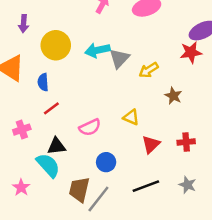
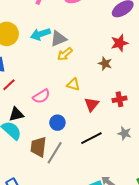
red star: (191, 52) -> (119, 43), moved
gray triangle: (119, 58) -> (58, 39), turned 30
yellow arrow: (149, 70) -> (65, 54), moved

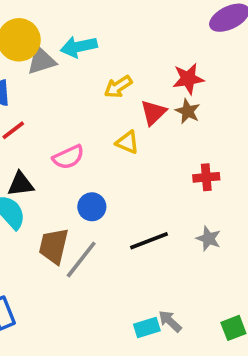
gray triangle: (58, 39) -> (41, 61), moved
red star: (119, 43) -> (188, 79), moved
red triangle: (92, 104) -> (153, 113), moved

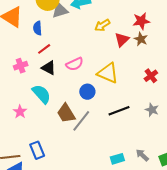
yellow triangle: (127, 142) -> (108, 73), moved, size x1.6
red cross: (206, 177) -> (151, 76), turned -32
black triangle: (21, 184) -> (49, 68), moved, turned 35
brown trapezoid: (54, 246) -> (66, 113), turned -45
gray arrow: (170, 321) -> (142, 155), moved

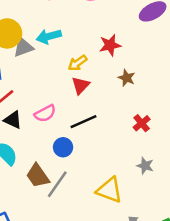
red star: (141, 21) -> (110, 45), moved
red triangle: (122, 40) -> (81, 85), moved
yellow triangle: (108, 73) -> (109, 190), moved
black line: (119, 111) -> (84, 122), moved

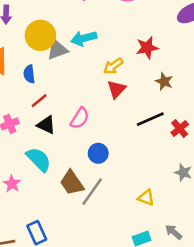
pink semicircle: (45, 113) -> (80, 118), turned -30
black line: (84, 122) -> (150, 119), moved
yellow triangle: (109, 190) -> (146, 198), size x0.6

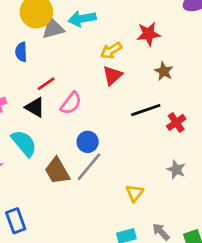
red line: (39, 101) -> (46, 84), moved
gray line: (92, 192) -> (89, 167), moved
yellow triangle: (146, 198) -> (135, 193), turned 42

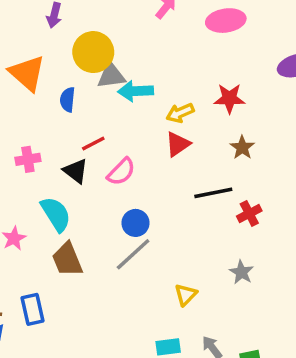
cyan arrow: (82, 19) -> (136, 91), moved
brown trapezoid: (57, 171) -> (67, 260), moved

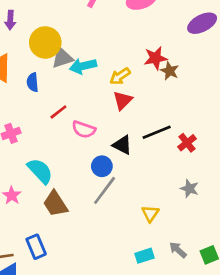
brown star: (242, 148) -> (170, 71), moved
black triangle: (76, 171) -> (122, 145), moved
pink semicircle: (121, 172) -> (84, 129), turned 75

